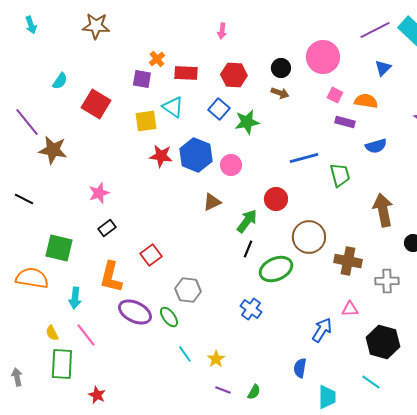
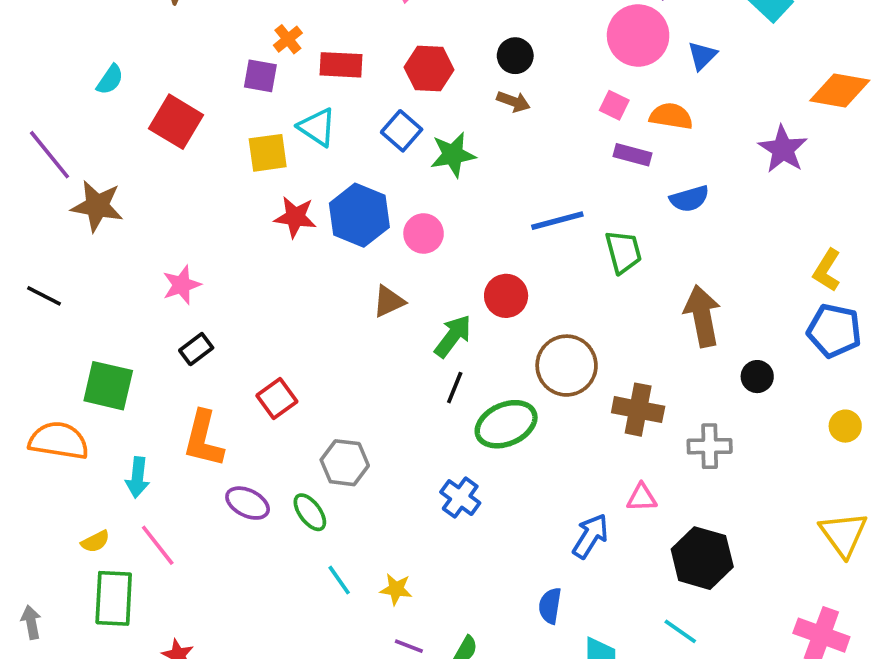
pink circle: (323, 57) -> (638, 35), moved
purple ellipse: (135, 312) -> (248, 503), size x0.7
yellow semicircle: (52, 333) -> (95, 542), turned -91
yellow star: (216, 359) -> (396, 589), turned -30

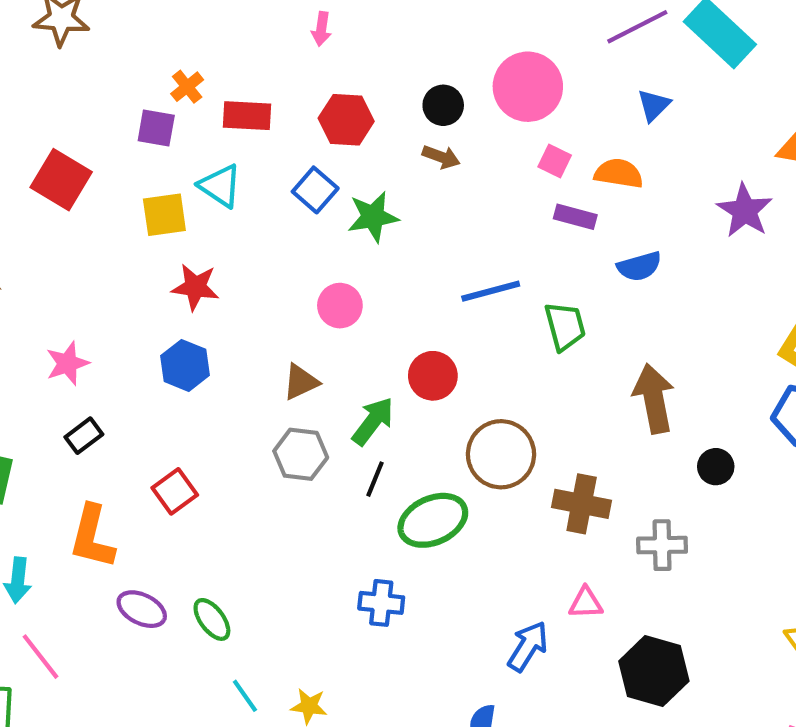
pink circle: (638, 35) -> (528, 87), moved
blue hexagon: (359, 215) -> (185, 365), moved, size x0.7
gray hexagon: (345, 463) -> (301, 454), moved
blue cross: (460, 498) -> (381, 603), turned -30

